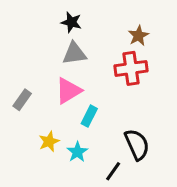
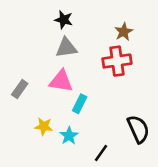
pink triangle: (68, 91) -> (61, 81), turned 40
yellow star: (49, 141) -> (44, 126), turned 30
black semicircle: (137, 144) -> (138, 129), moved

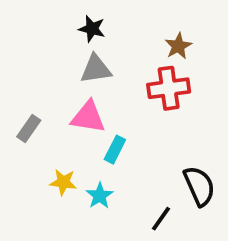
black line: (101, 153) -> (161, 219), moved

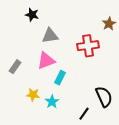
black star: (92, 29) -> (32, 15), moved
brown star: (178, 46) -> (109, 24), moved
pink triangle: (88, 117) -> (46, 61), turned -30

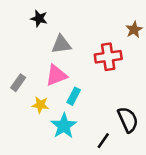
yellow star: (33, 95) -> (40, 105), moved
cyan star: (52, 102) -> (64, 126), size x1.5

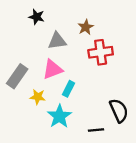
brown star: (134, 30) -> (86, 27), moved
gray rectangle: (18, 83) -> (17, 76), size x1.5
black line: (103, 141) -> (96, 130), turned 49

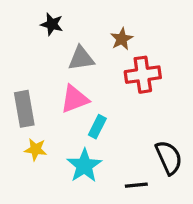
gray rectangle: (17, 76) -> (24, 109), turned -45
yellow star: (38, 97) -> (36, 149), moved

